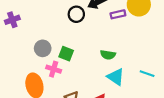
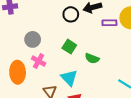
green square: (66, 54) -> (69, 47), moved
cyan triangle: (116, 77) -> (69, 78), moved

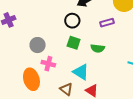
black circle: (71, 14) -> (72, 21), moved
purple rectangle: (109, 23) -> (107, 23), moved

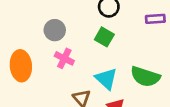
green semicircle: (98, 48) -> (145, 77), moved, size x1.5
orange ellipse: (31, 79) -> (21, 66), moved

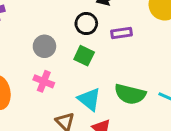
purple rectangle: (155, 19) -> (122, 33), moved
gray circle: (55, 30) -> (44, 46), moved

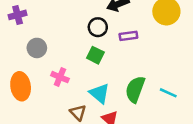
gray circle: (44, 46) -> (37, 48), moved
green semicircle: (130, 94) -> (135, 89), turned 96

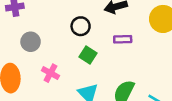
black circle: (98, 27) -> (81, 26), moved

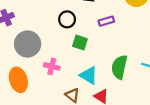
gray circle: (31, 42) -> (28, 44), size x1.5

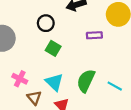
purple rectangle: (106, 21) -> (94, 35), moved
pink cross: (52, 66) -> (20, 79), moved

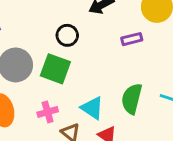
green square: (53, 48) -> (55, 69), moved, size x1.5
pink cross: (20, 79) -> (48, 112), turned -32

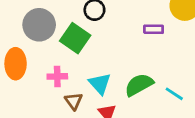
green semicircle: (132, 99) -> (139, 85), turned 32

